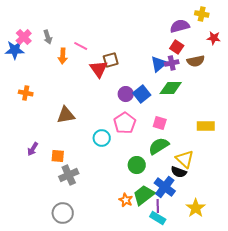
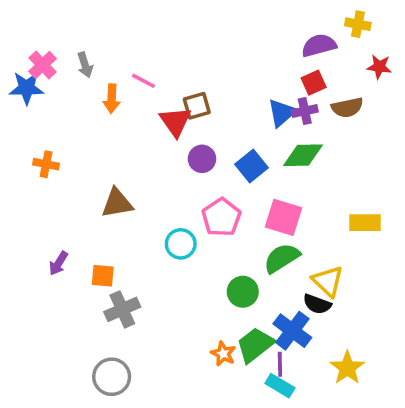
red square: (177, 47) -> (314, 83), turned 32
purple circle: (126, 94) -> (202, 159), moved
pink square: (160, 123) -> (283, 217), size x1.5

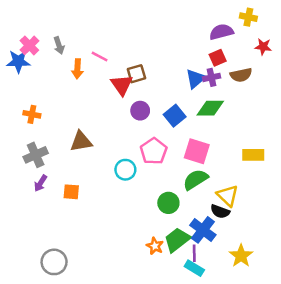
gray cross: (122, 309) -> (36, 155), moved
gray circle: (112, 377) -> (54, 262), moved

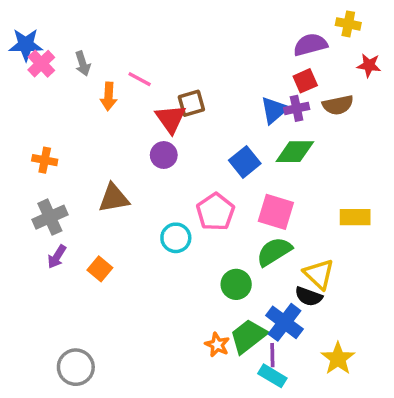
blue star: (18, 61) -> (26, 45), moved
purple circle: (140, 111) -> (164, 155), moved
orange square: (71, 192) -> (100, 269), turned 35

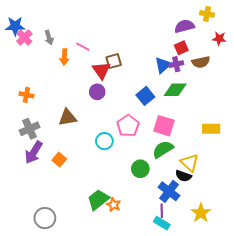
purple arrow: (57, 257) -> (34, 152), size x1.6
green trapezoid: (248, 336) -> (98, 200), moved
orange star: (217, 345) -> (114, 205), moved

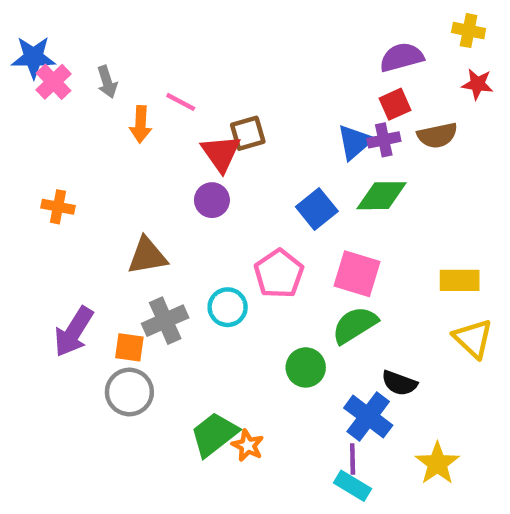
yellow cross: (207, 14) -> (469, 31), moved
gray cross: (30, 129) -> (165, 321), moved
orange square: (59, 160) -> (129, 347), turned -32
yellow triangle: (190, 163) -> (473, 338), moved
gray circle: (45, 218) -> (129, 392), moved

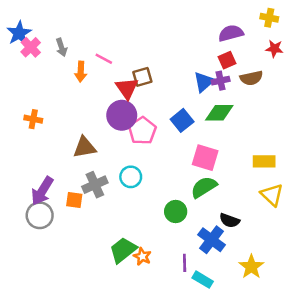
blue star: (33, 57) -> (19, 33), turned -30
purple circle: (212, 200) -> (122, 115), size x1.5
pink pentagon: (279, 274) -> (142, 131), moved
gray circle: (129, 392) -> (40, 215), moved
purple line: (353, 459) -> (185, 263), moved

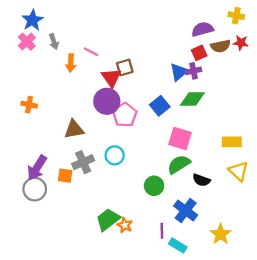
blue star: (19, 33) -> (32, 20), moved
brown semicircle: (251, 78) -> (221, 46), moved
black semicircle: (230, 220) -> (201, 180), moved

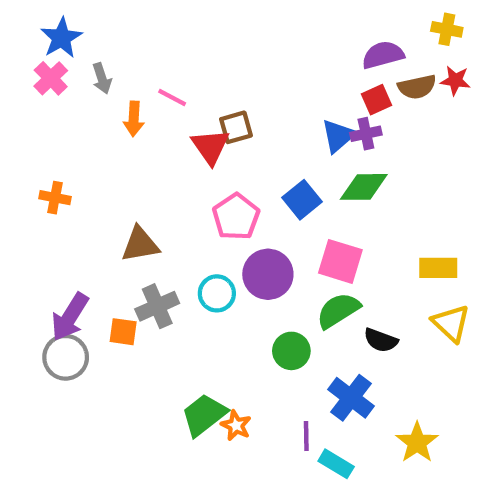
purple circle: (107, 101) -> (268, 274), moved

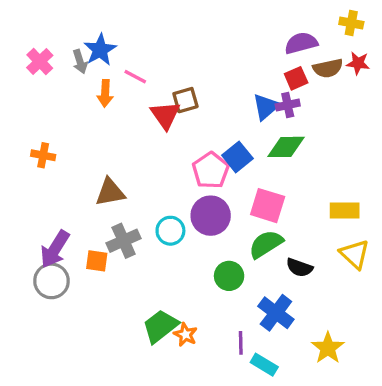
blue star: (61, 38) -> (100, 50), moved
pink pentagon: (236, 217) -> (211, 170), moved

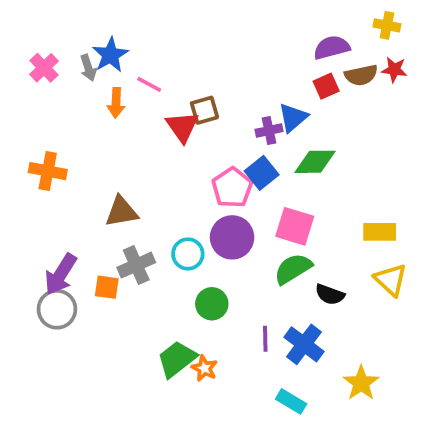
purple cross: (288, 105) -> (269, 130), moved
orange cross: (43, 155) -> (48, 171), size x1.4
green circle: (229, 276) -> (212, 304), moved
purple line: (241, 343) -> (265, 339), moved

